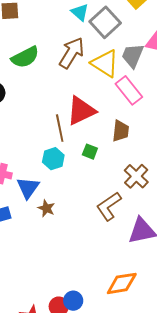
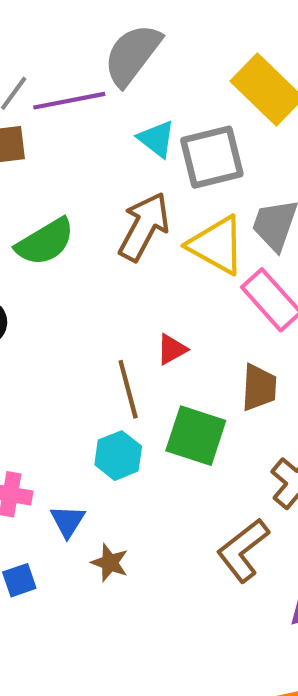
gray square: (105, 22) -> (212, 157), turned 32
red triangle: (81, 111) -> (172, 349), size x0.5
green square: (90, 152) -> (196, 436), size x1.8
blue triangle: (28, 188) -> (68, 521), size x0.7

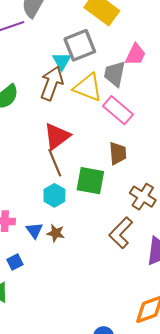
cyan triangle: (156, 139) -> (62, 61), moved, turned 30
red triangle: (172, 349) -> (57, 136), moved, size x1.8
brown star: (110, 563) -> (56, 233), moved

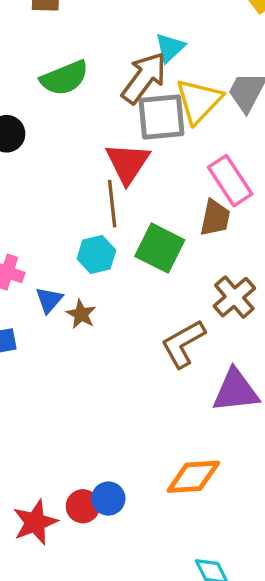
gray square: (80, 45) -> (161, 117), moved
yellow triangle: (88, 87) -> (199, 101), turned 36
pink rectangle: (118, 110) -> (230, 181), moved
red triangle: (57, 136) -> (128, 163), turned -36

